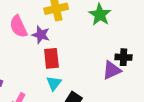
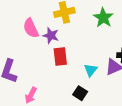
cyan triangle: (54, 83) -> (91, 70), moved

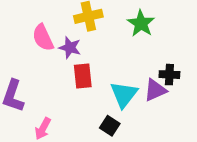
cyan triangle: (91, 70) -> (124, 94), size x1.5

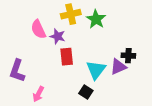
green star: (141, 23) -> (96, 19), moved

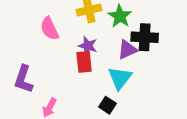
purple star: (58, 36) -> (88, 46), moved
black cross: (128, 56) -> (145, 37), moved, size x1.5
purple triangle: (118, 67) -> (127, 50), moved

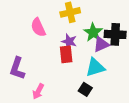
green star: (120, 16) -> (93, 32), moved
cyan triangle: (120, 78) -> (95, 67), turned 35

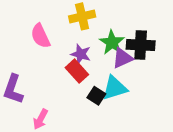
red rectangle: (66, 54) -> (77, 71), turned -36
black square: (85, 89) -> (96, 96), moved

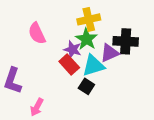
yellow cross: (82, 16) -> (89, 19), moved
green star: (112, 42) -> (86, 39), moved
cyan triangle: (115, 88) -> (93, 66), moved

